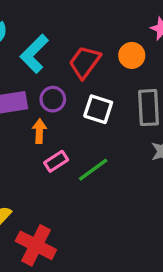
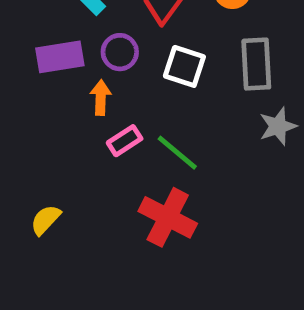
green line: (93, 170) -> (177, 153), turned 76
red cross: (36, 245) -> (168, 217), moved

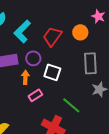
white square: (184, 66) -> (52, 72), moved
green line: (177, 153) -> (71, 105), moved

